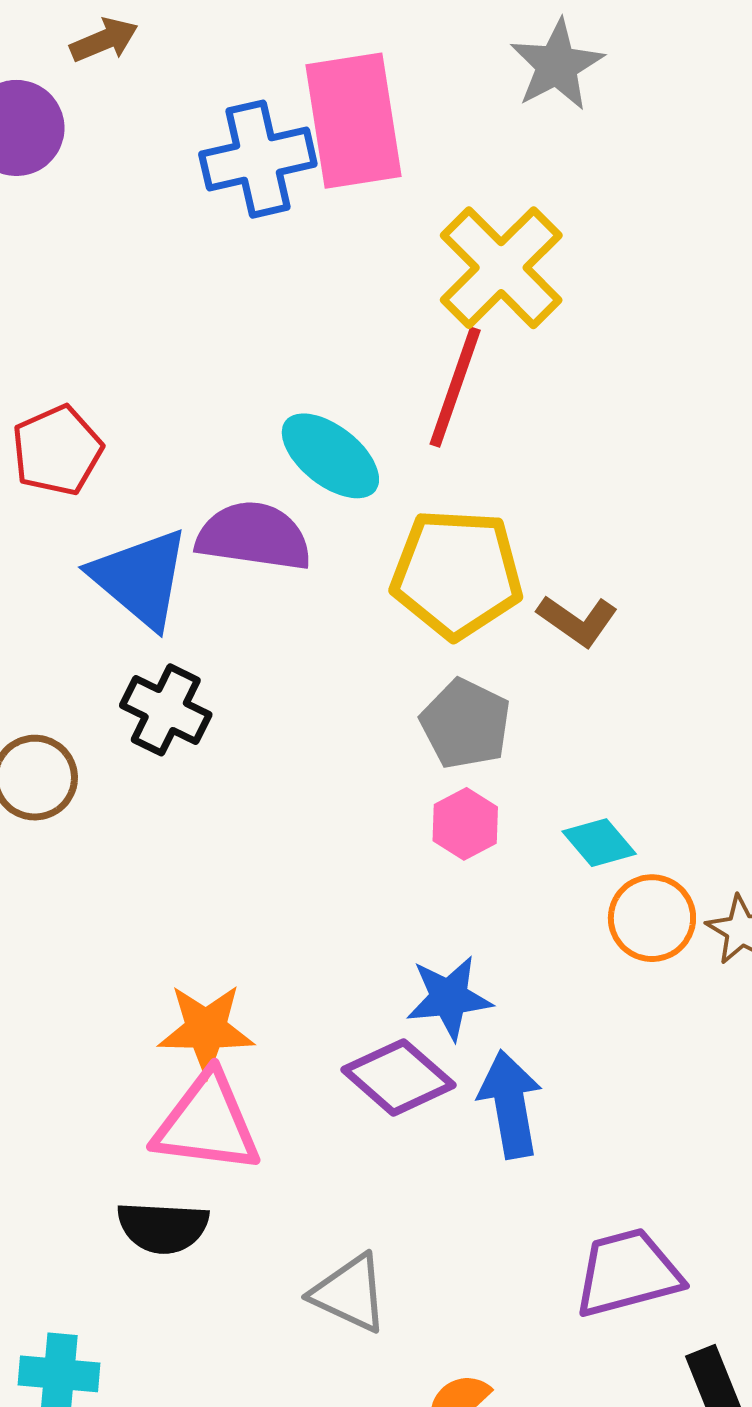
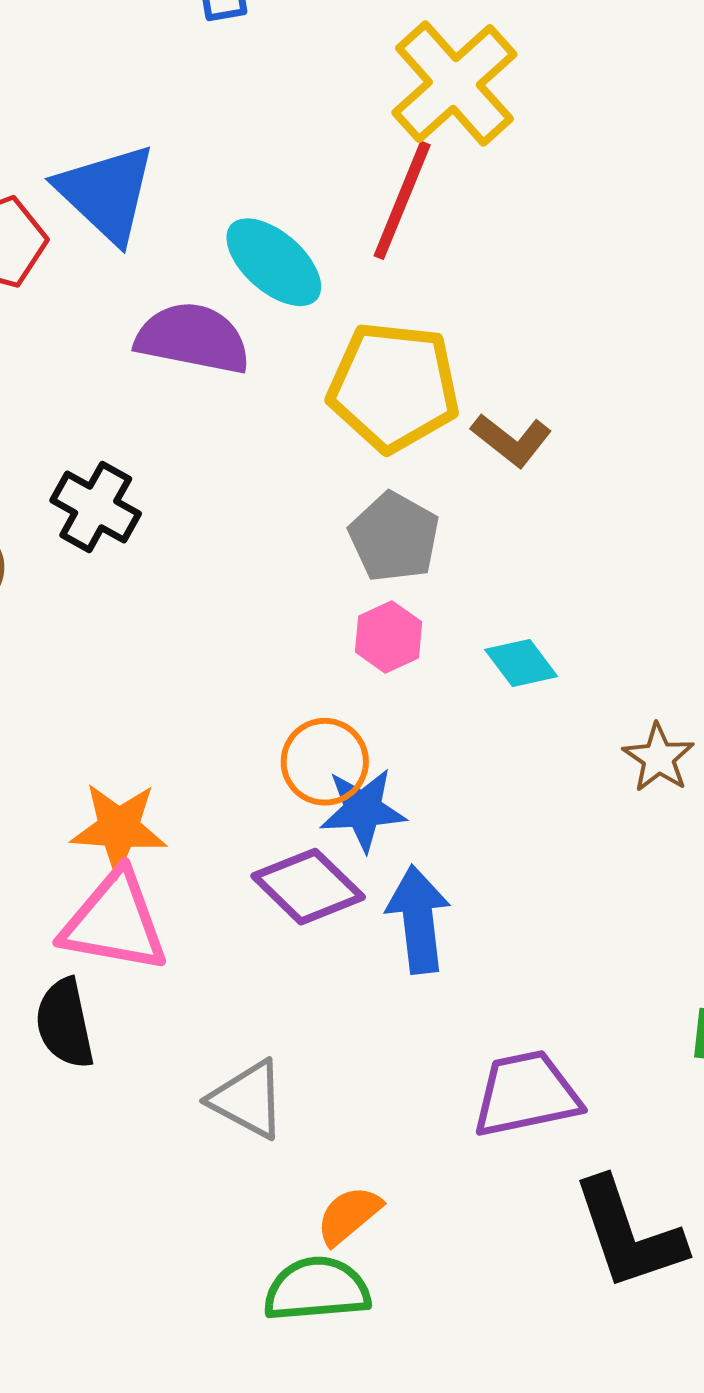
blue triangle: (140, 578) -> (106, 193), moved
orange circle: (652, 918) -> (325, 762), moved
black semicircle: (163, 1227) -> (65, 1023), turned 72

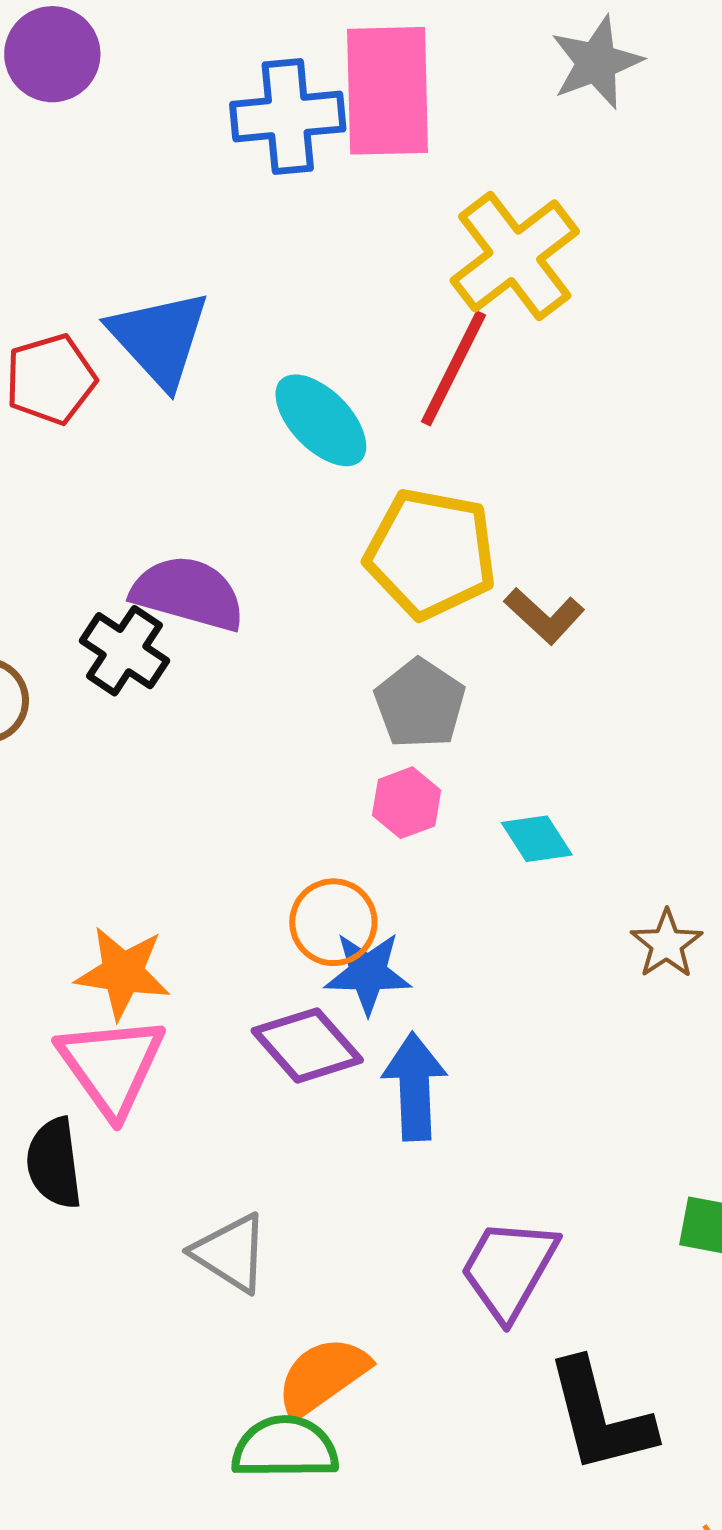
purple semicircle: (193, 338) -> (188, 593), moved
pink triangle: (114, 922) -> (111, 1066), turned 40
purple trapezoid: (526, 1094) -> (509, 1269), turned -53
orange semicircle: (349, 1215) -> (323, 1376), size x1.4

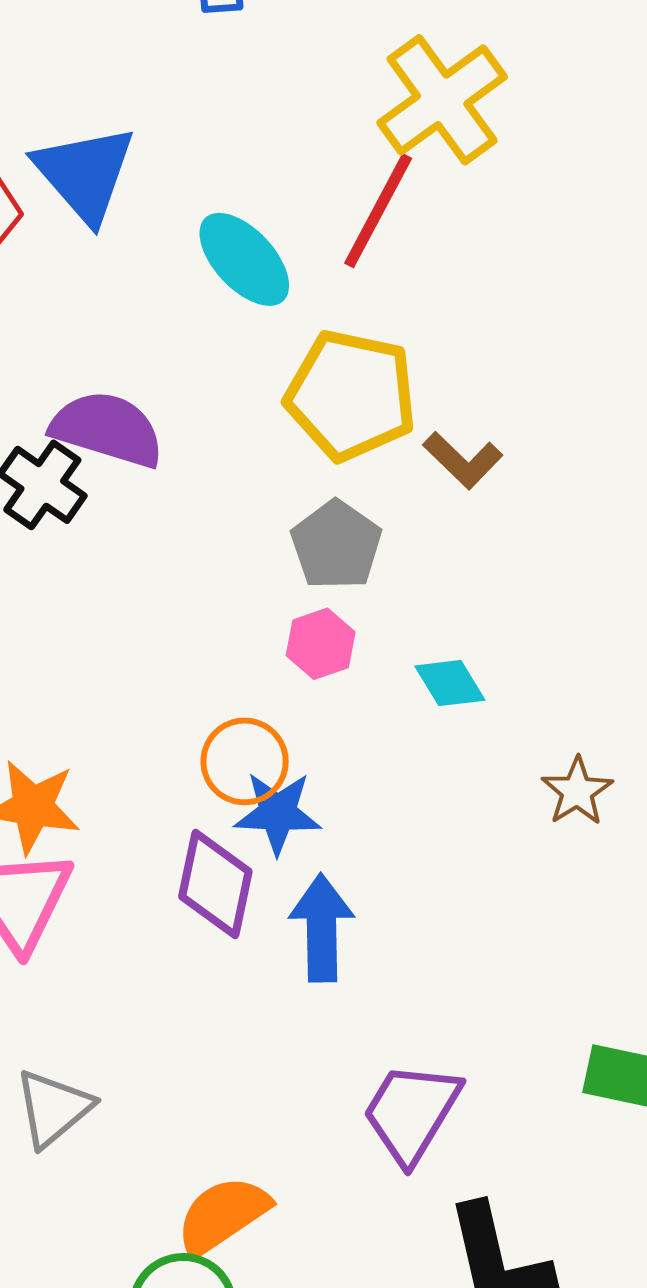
purple diamond: (307, 1045) -> (215, 884), turned 52
gray triangle: (231, 1253) -> (53, 1108), moved, turned 46

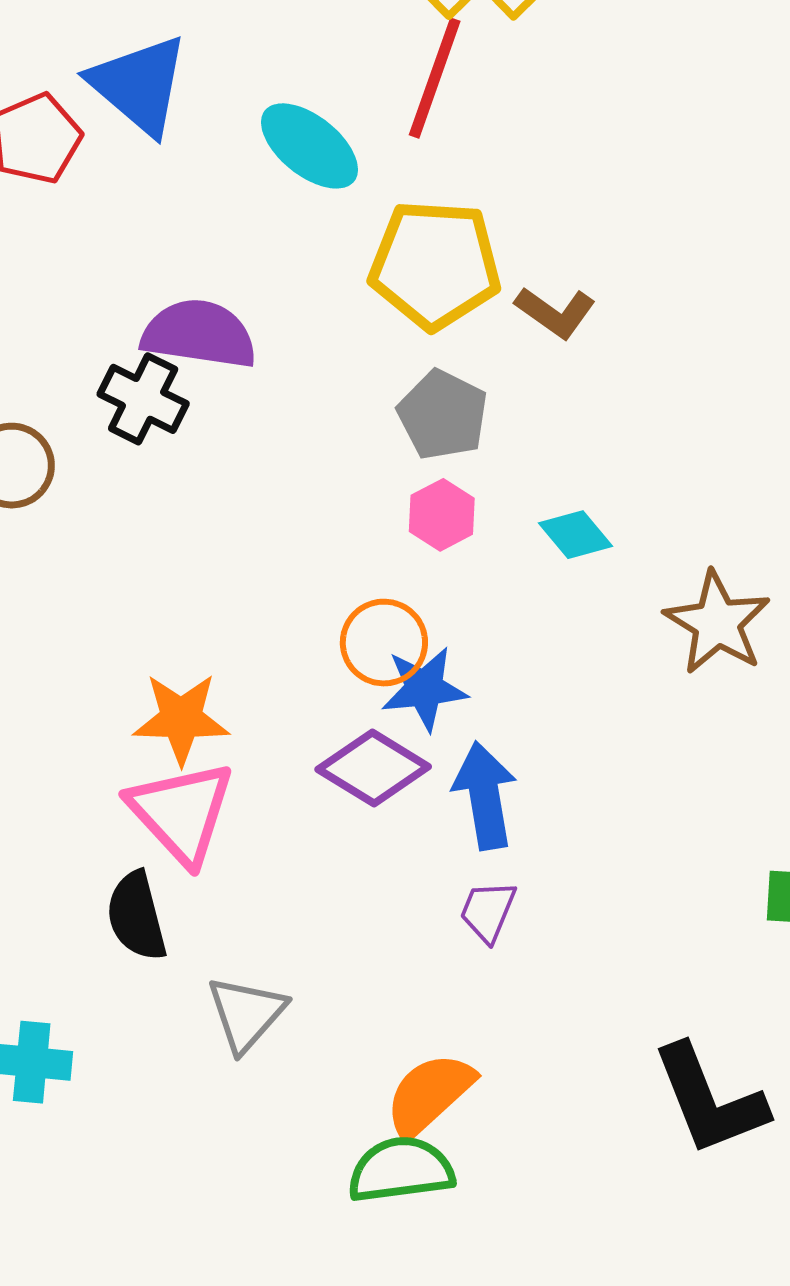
brown star: (577, 791) -> (717, 623), size x1.5
purple diamond: (215, 884) -> (373, 768), turned -62
purple trapezoid: (411, 1112) -> (488, 911), moved, size x0.6

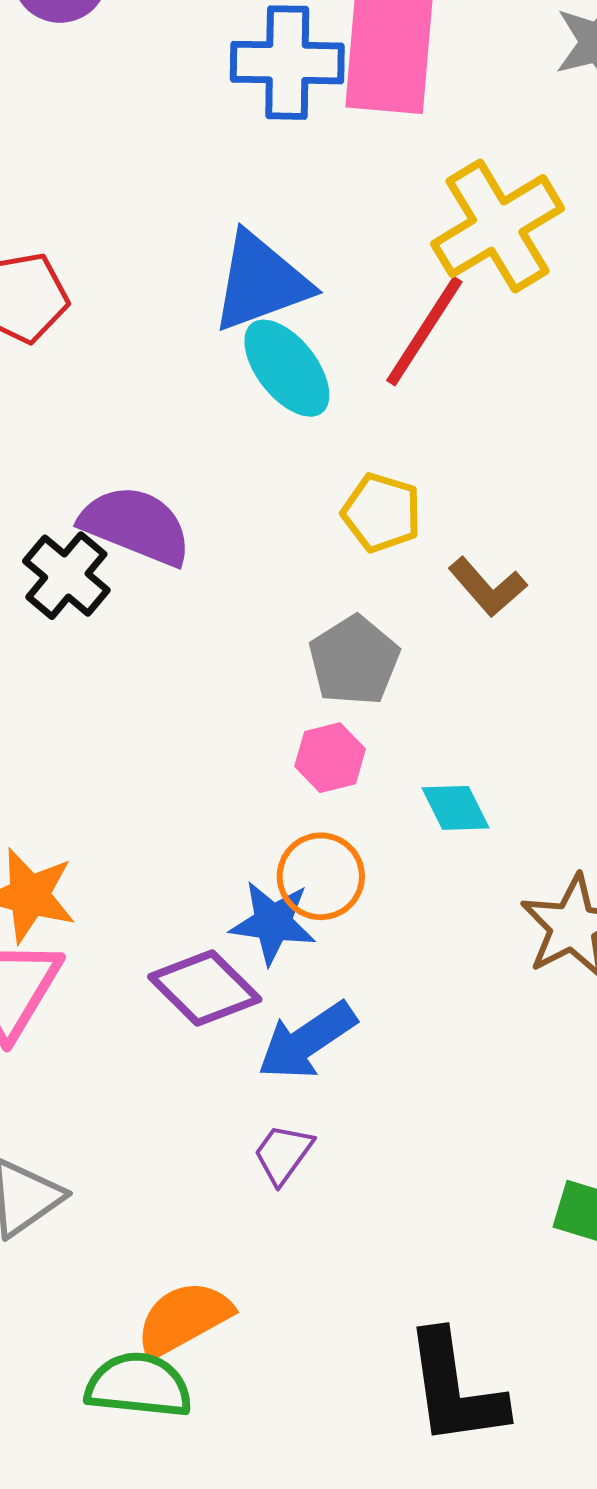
blue triangle: (139, 85) -> (261, 282), moved, turned 46
yellow pentagon: (435, 265) -> (382, 513), size x0.6
orange circle: (384, 643) -> (321, 876), moved
blue arrow: (485, 796) -> (307, 1041), turned -128

